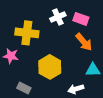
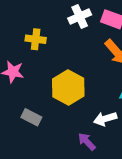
yellow cross: (27, 33) -> (36, 39), size x0.6

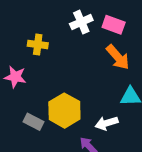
yellow hexagon: (68, 87) -> (64, 111), moved

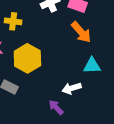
yellow hexagon: (64, 111) -> (27, 58), moved

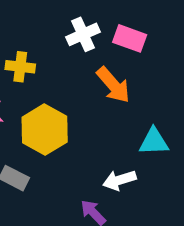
orange arrow: (81, 32) -> (113, 85), moved

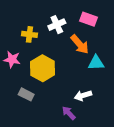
white cross: (83, 34) -> (57, 25), moved
cyan triangle: (154, 142) -> (96, 63), moved

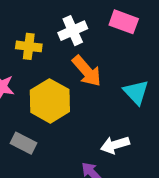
orange arrow: (80, 44) -> (87, 71), moved
cyan triangle: (96, 63) -> (136, 92), turned 49

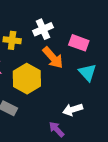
pink rectangle: (124, 22) -> (79, 43), moved

